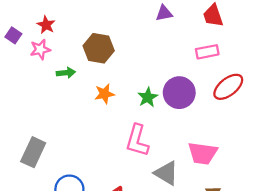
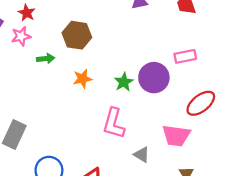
pink rectangle: (207, 52) -> (185, 56), moved
red ellipse: (228, 87) -> (201, 103), moved
gray triangle: (166, 173) -> (142, 155), size x0.7

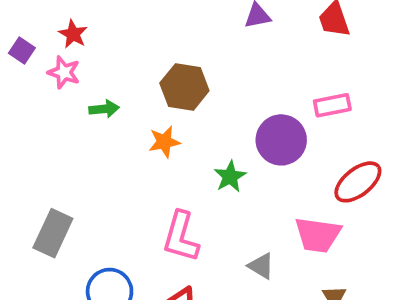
brown hexagon: (77, 35) -> (184, 87), moved
pink star: (21, 36) -> (64, 72), turned 30
green star: (124, 82) -> (230, 176), moved
pink L-shape: (114, 123) -> (181, 237), moved

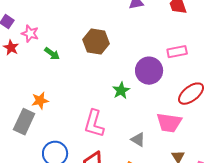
red star: (73, 34) -> (11, 48), moved
green arrow: (104, 109) -> (52, 54), turned 42
orange star: (164, 142) -> (40, 101), moved

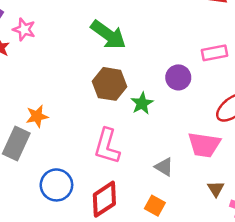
brown hexagon: (96, 42) -> (110, 84), moved
green arrow: (52, 54) -> (108, 35), moved, size x1.8
purple circle: (149, 71) -> (178, 77), size x0.7

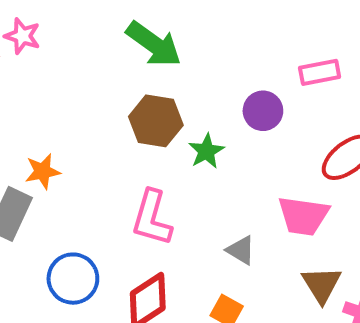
brown triangle: (216, 189) -> (322, 285), size x1.5

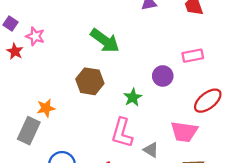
brown hexagon: (156, 121) -> (90, 81), moved
pink L-shape: (152, 218) -> (122, 133), moved

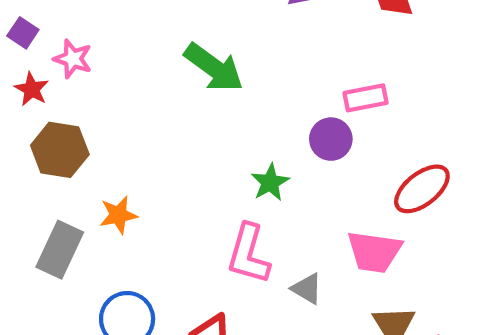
pink rectangle: (193, 56) -> (366, 98), moved
brown hexagon: (90, 81) -> (60, 150), moved
orange star: (46, 108) -> (118, 215), moved

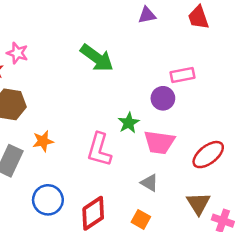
red ellipse: (422, 189) -> (208, 155), moved
pink trapezoid: (374, 252) -> (159, 142), moved
pink L-shape: (248, 254) -> (99, 150), moved

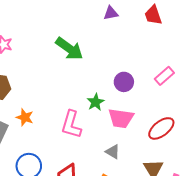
pink rectangle: (182, 75) -> (164, 76), moved, turned -30
orange star: (43, 141) -> (25, 117), turned 30

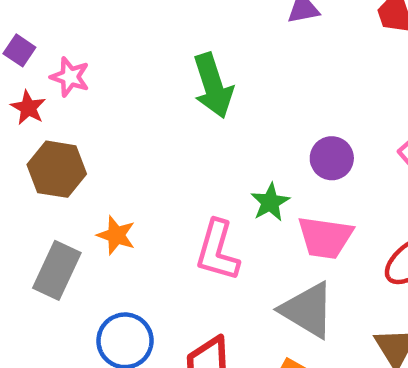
green arrow: (69, 49) -> (213, 86), turned 36
gray triangle: (113, 152) -> (308, 310), size x1.8

